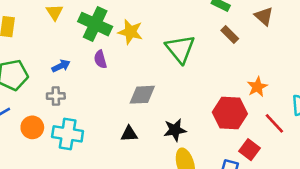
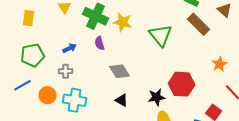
brown rectangle: (230, 34) -> (199, 24), size x1.6
gray diamond: (142, 95) -> (120, 71), moved, turned 60
red hexagon: (230, 113) -> (182, 84), moved
black triangle: (129, 134) -> (122, 100), turned 32

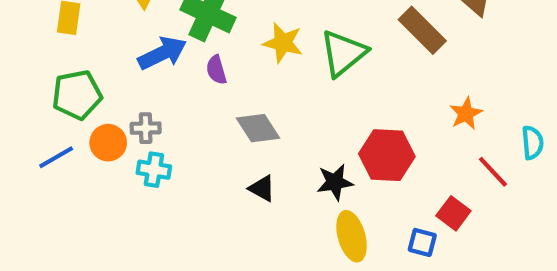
yellow star: (123, 22) -> (283, 43), moved
green triangle: (161, 35) -> (343, 53), turned 30
blue arrow: (70, 48) -> (162, 53), moved, size x1.6
orange circle: (48, 95) -> (108, 143), moved
cyan cross: (75, 100) -> (154, 170), moved, size x0.7

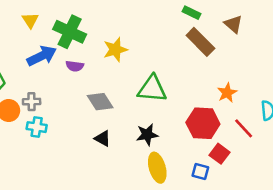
yellow star: (283, 43) -> (115, 50), turned -30
green triangle: (343, 53) -> (152, 89), moved, turned 44
purple semicircle: (216, 70) -> (75, 66), turned -66
red hexagon: (387, 155) -> (203, 123), moved

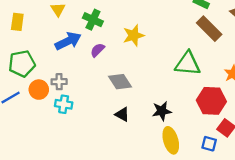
green cross: (70, 32) -> (93, 20), size x0.7
purple semicircle: (75, 66) -> (97, 50), turned 126
green triangle: (152, 89) -> (188, 64), moved

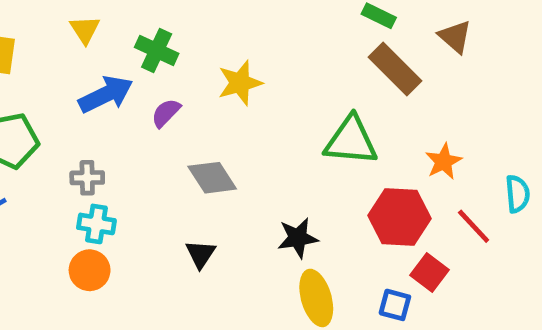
orange circle: (39, 90) -> (90, 270), moved
black triangle: (122, 114) -> (201, 254), moved, turned 35

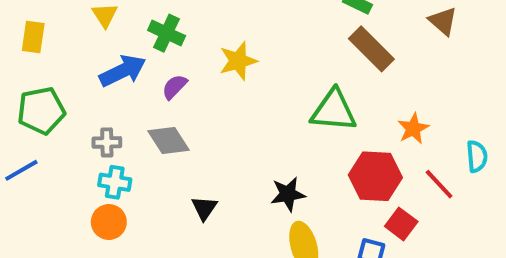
brown triangle: (455, 37) -> (443, 21), moved
gray diamond: (212, 178) -> (169, 140), moved

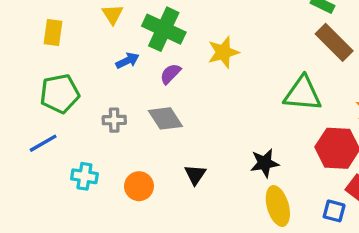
green cross: (167, 33) -> (164, 29), size x1.4
blue arrow: (123, 71) -> (127, 61), size x0.6
cyan cross: (115, 182) -> (84, 176), moved
orange circle: (109, 222) -> (139, 186), moved

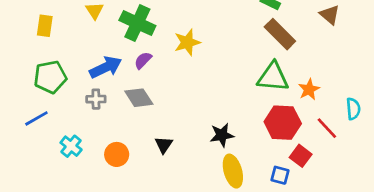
blue arrow: (127, 61) -> (106, 67), moved, size x1.6
green triangle: (303, 94) -> (273, 77), moved
cyan cross: (84, 176) -> (71, 146), turned 30

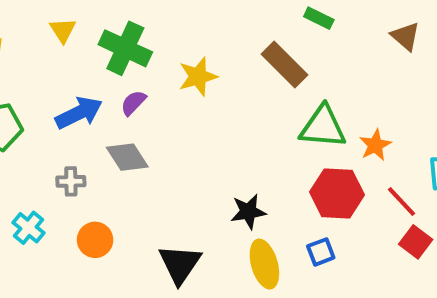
brown rectangle: (280, 34) -> (285, 64), moved
gray cross: (96, 99) -> (71, 181), moved
black triangle: (164, 145) -> (180, 264), moved, size x1.6
red square: (301, 156) -> (416, 242), moved
blue square: (280, 175) -> (321, 252), moved, turned -36

